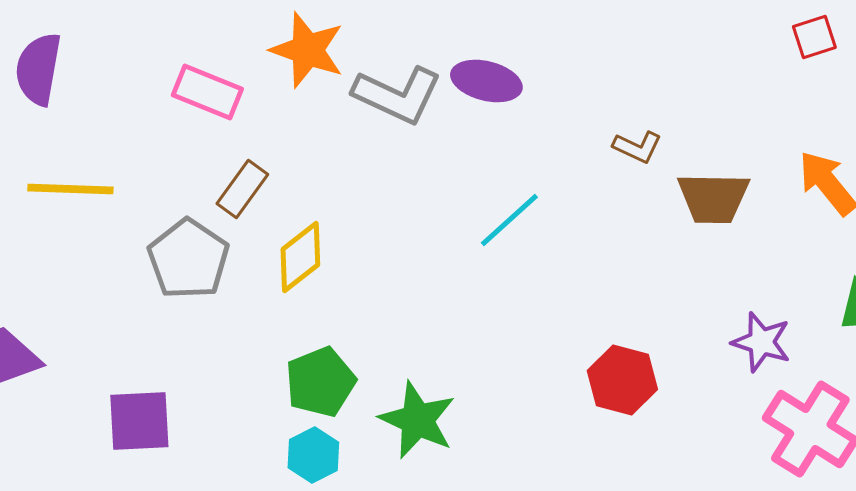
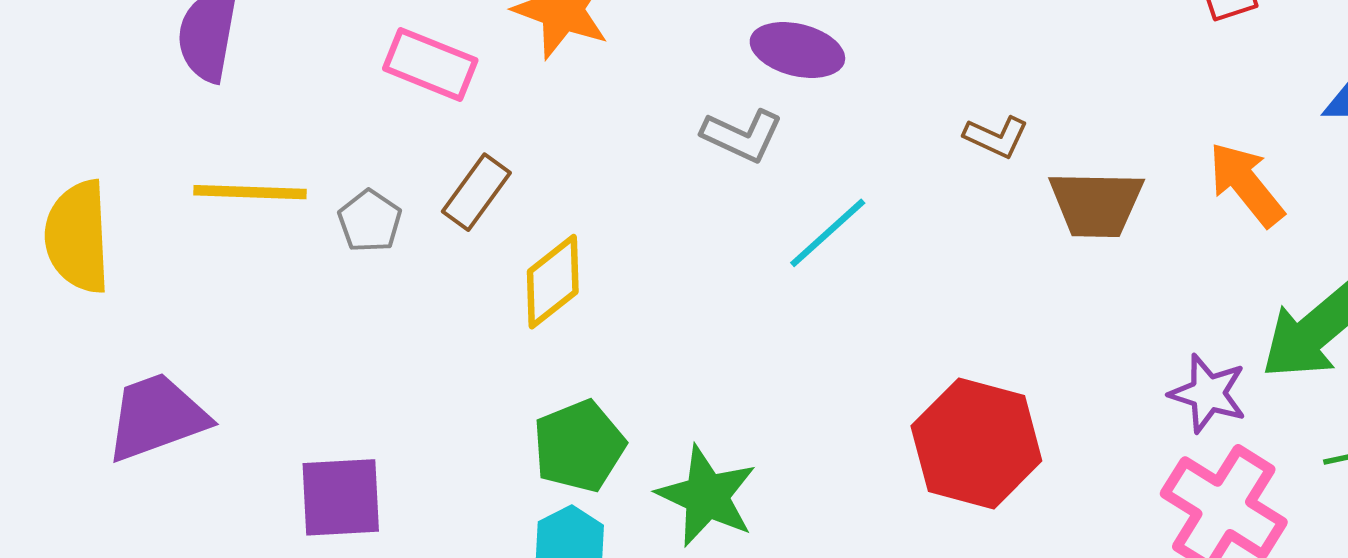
gray L-shape: (397, 95) -> (742, 136), moved, size x0.7
gray pentagon: (188, 259) -> (370, 221), moved, size x0.6
purple star: (761, 342) -> (1208, 393), moved
red hexagon: (622, 380) -> (976, 443), size x1.4

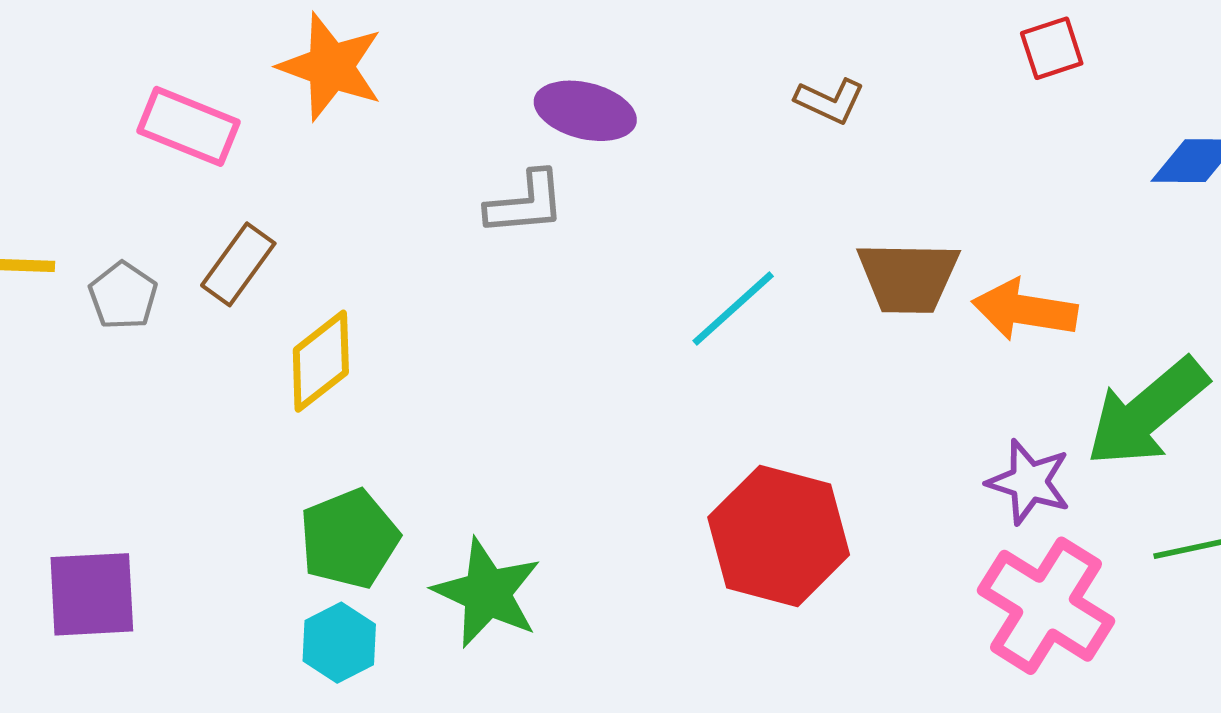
gray L-shape: (742, 136) -> (526, 203), turned -30
brown L-shape: (996, 137) -> (830, 101), moved
orange arrow: (1246, 184) -> (1025, 310), moved, turned -42
cyan line: (828, 233) -> (733, 308), moved

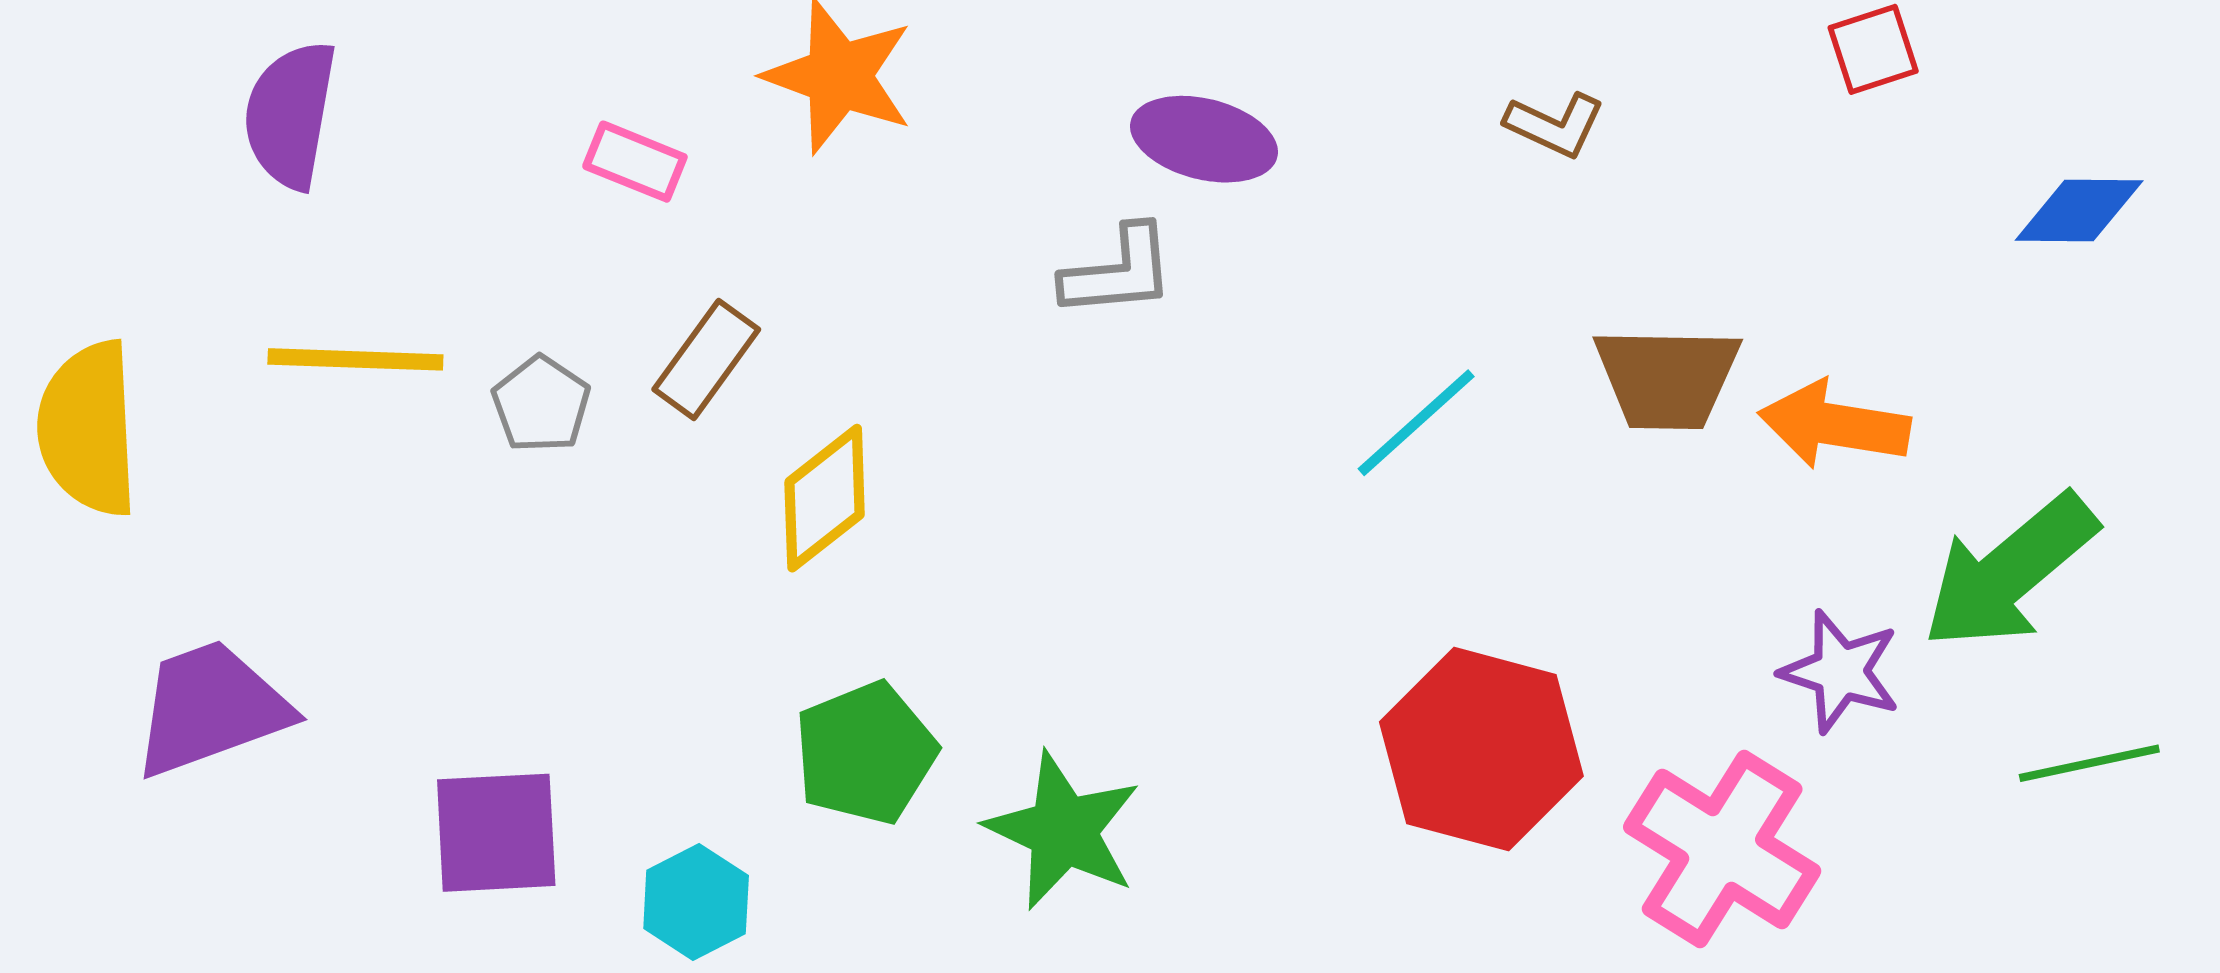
pink rectangle: (189, 126) -> (635, 162), size x0.7
pink cross: (1046, 606) -> (1722, 849), moved
cyan hexagon: (339, 643) -> (696, 902), moved

